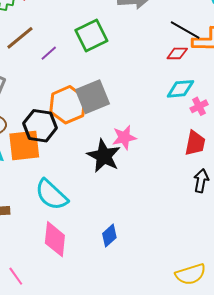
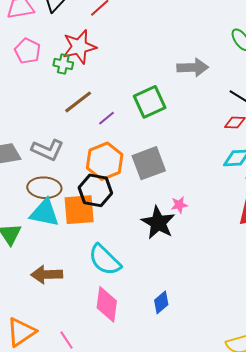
orange hexagon: (68, 105) -> (105, 161), moved
pink star: (124, 137) -> (179, 205), size x0.7

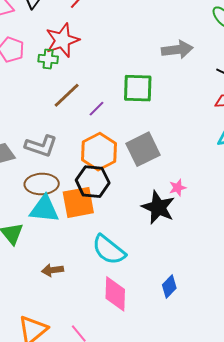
green square: (150, 102) -> (138, 88), turned 32
brown arrow: (47, 274) -> (53, 270), size x0.7

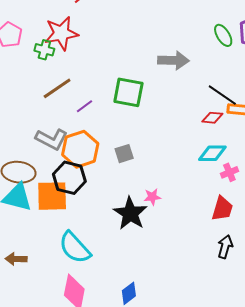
gray L-shape: (41, 146) -> (52, 139), moved
gray square: (143, 149) -> (124, 154), size x0.6

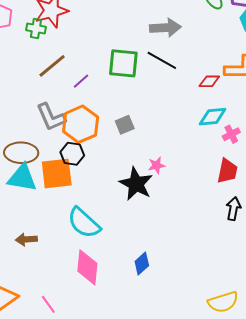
black line: (222, 95) -> (162, 60), moved
gray L-shape: (52, 139) -> (51, 117), turned 44
black hexagon: (69, 178) -> (72, 154), size x0.7

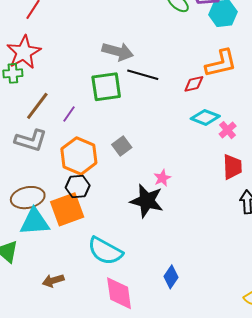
gray arrow: (165, 28) -> (118, 51), moved, turned 32
gray L-shape: (51, 117) -> (31, 140), moved, turned -36
cyan diamond: (213, 117) -> (205, 117), turned 40

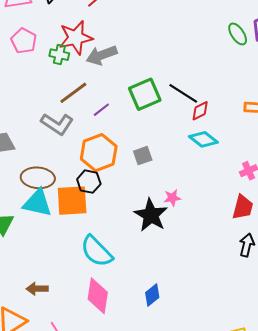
gray arrow: (118, 51) -> (102, 55), moved, turned 128
red diamond: (194, 84) -> (200, 111), moved, turned -30
green square: (106, 87) -> (145, 94), turned -32
cyan diamond: (205, 117) -> (203, 139), moved
brown arrow: (53, 281) -> (37, 289), moved

